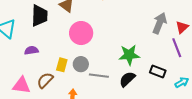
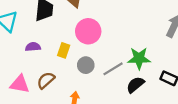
yellow rectangle: (62, 65) -> (64, 50), moved
gray line: (99, 76) -> (113, 69), moved, turned -42

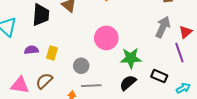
pink circle: (88, 31) -> (106, 38), moved
yellow rectangle: (64, 50) -> (52, 53), moved
gray line: (113, 69) -> (91, 86), moved, turned 30

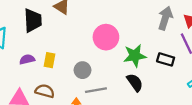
black rectangle: (159, 76) -> (166, 59), moved
brown semicircle: (44, 81) -> (45, 91), turned 66
black semicircle: (128, 83) -> (135, 82), turned 102

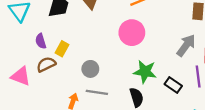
pink circle: (106, 37) -> (132, 33), moved
purple semicircle: (27, 59) -> (41, 41), turned -112
brown semicircle: (45, 91) -> (46, 64), moved, turned -60

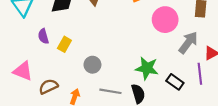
pink circle: (132, 33) -> (165, 20), moved
brown semicircle: (46, 64) -> (48, 87), moved
gray line: (97, 92) -> (110, 91), moved

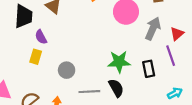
purple semicircle: (43, 36) -> (41, 37), moved
black rectangle: (175, 82) -> (149, 69), turned 56

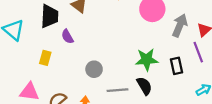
yellow rectangle: (36, 57) -> (45, 58), moved

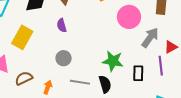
purple semicircle: (67, 37) -> (62, 25), moved
yellow rectangle: (45, 58) -> (22, 37), size x1.6

